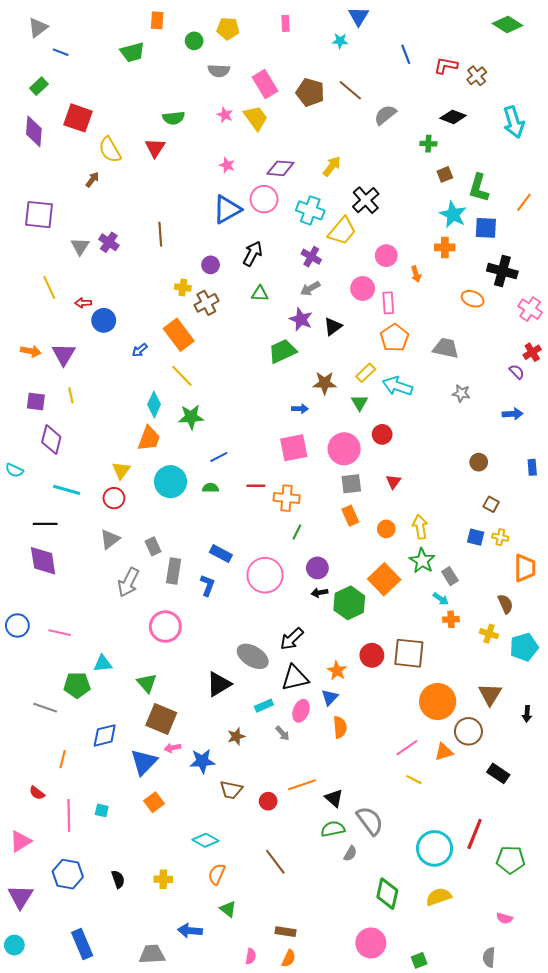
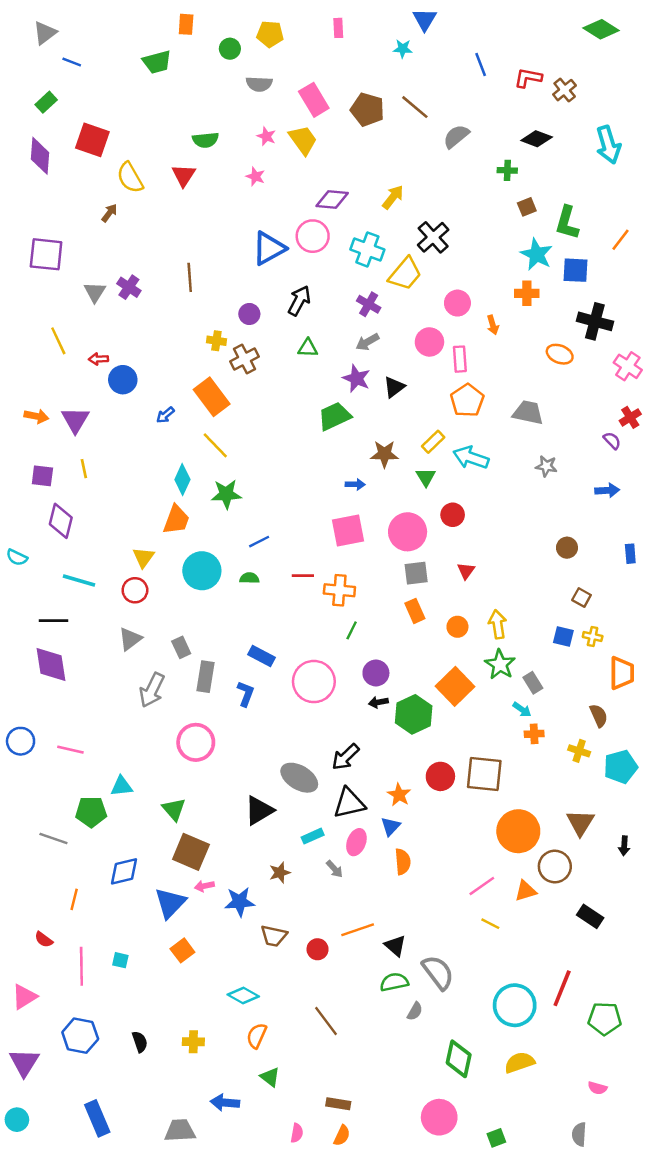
pink star: (227, 165) -> (255, 176), moved

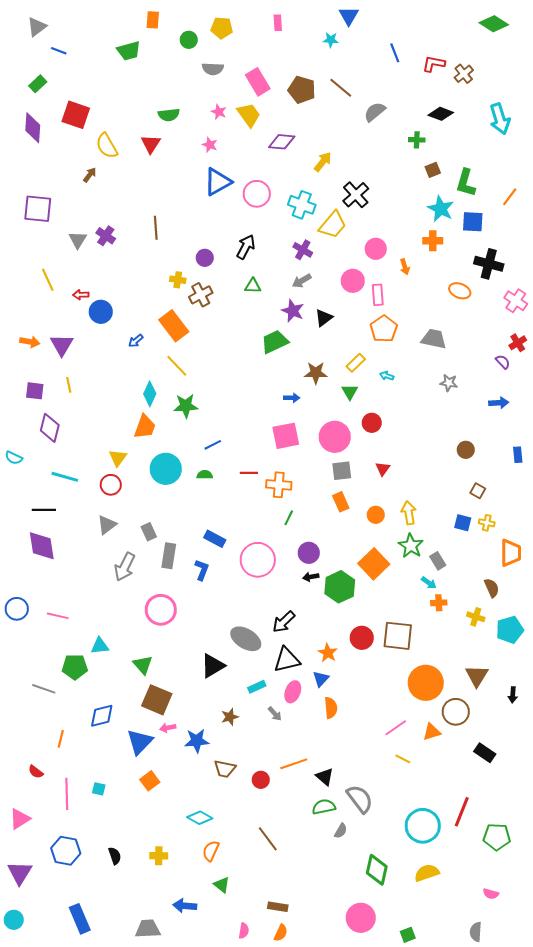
purple diamond: (332, 200) -> (282, 142), moved
blue triangle: (269, 248) -> (218, 182), moved
cyan arrow: (471, 458) -> (387, 376), size x0.5

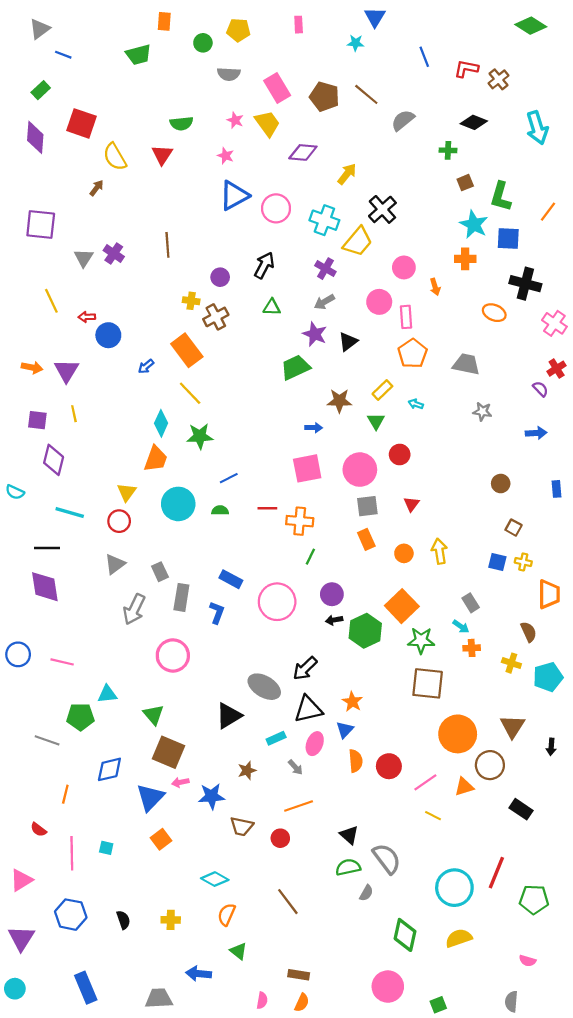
green star: (411, 546) -> (421, 640), moved, turned -30
red circle: (362, 638) -> (389, 766), moved
orange line: (294, 764) -> (299, 806), moved

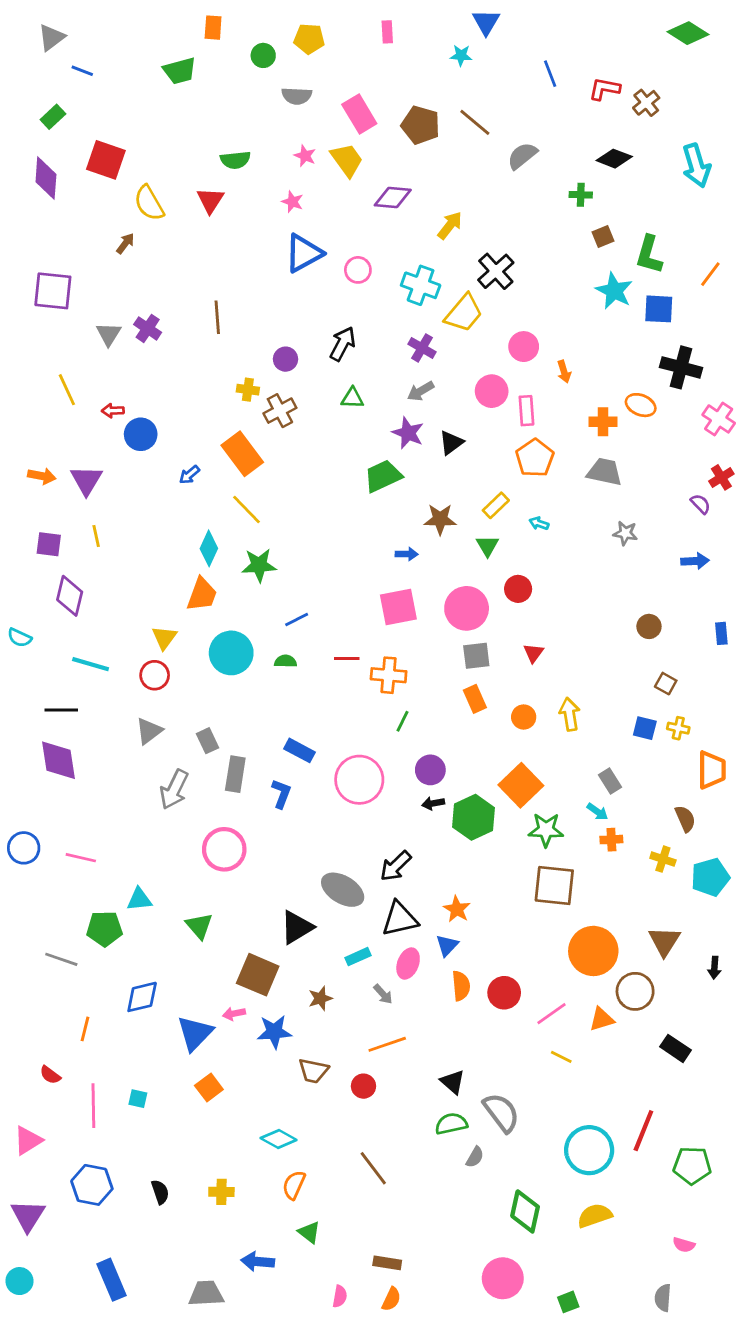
pink circle: (276, 208) -> (358, 270), size x0.7
orange cross: (465, 259) -> (603, 422), moved
brown square: (169, 752) -> (258, 975), moved

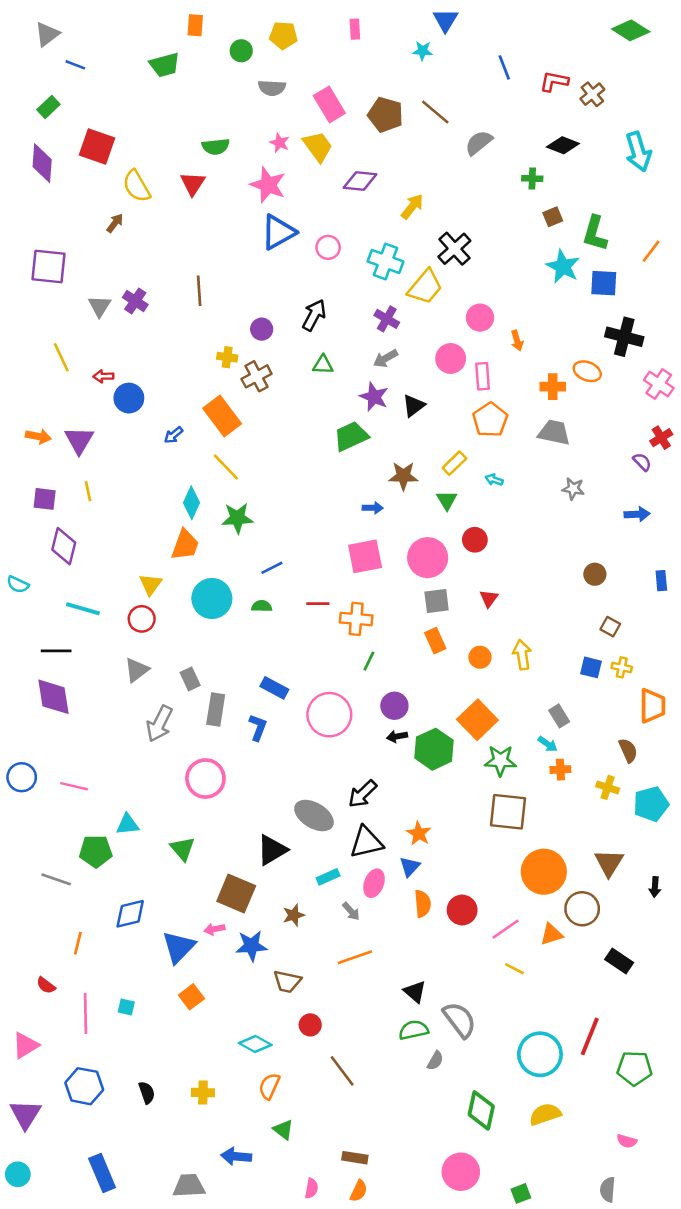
pink star: (292, 202) -> (268, 185), size x1.8
red circle: (363, 1086) -> (310, 1025), moved

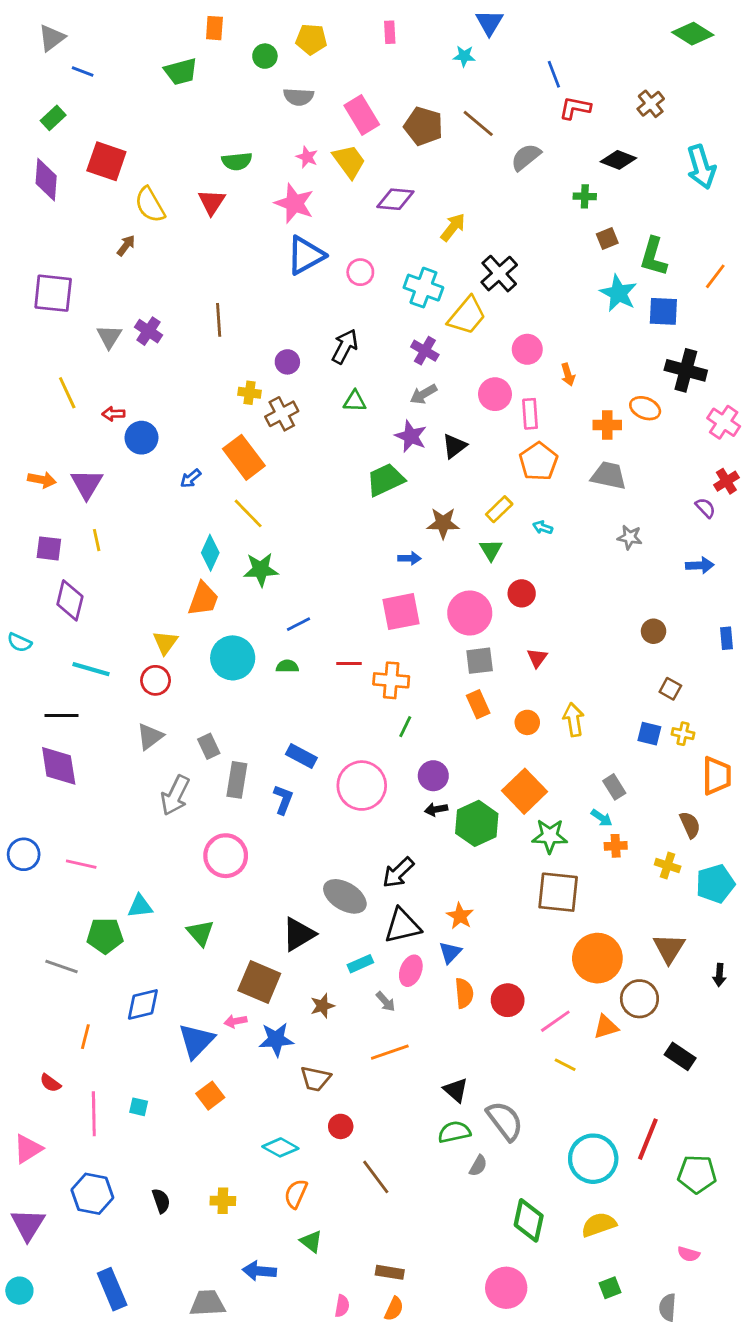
red L-shape: (554, 81) -> (575, 108), moved
green square: (521, 1193) -> (610, 1288), moved

